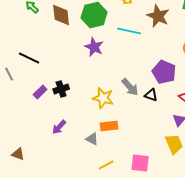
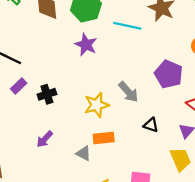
purple rectangle: (40, 92) -> (19, 86), moved
black triangle: (151, 95) -> (151, 125), moved
yellow star: (103, 98) -> (97, 105), turned -30

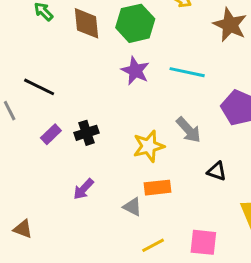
cyan line: (127, 26) -> (187, 72), moved
purple rectangle: (19, 86) -> (51, 134), moved

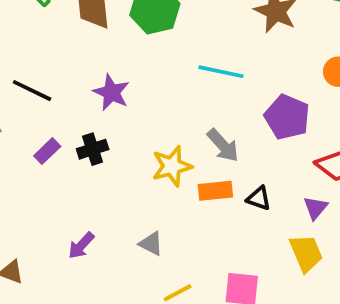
purple star: (135, 71) -> (111, 92), moved
orange rectangle: (157, 188) -> (215, 191), moved
purple arrow: (84, 189) -> (81, 246), moved

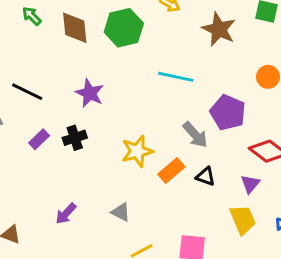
gray arrow: (223, 145) -> (195, 135), moved
orange rectangle: (215, 191) -> (171, 170), turned -35

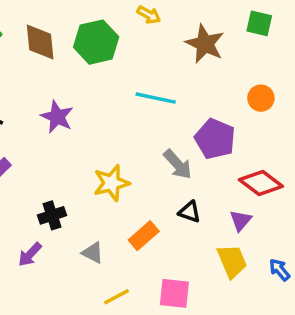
black cross: (75, 138) -> (52, 215), moved
orange rectangle: (171, 170) -> (144, 236), moved

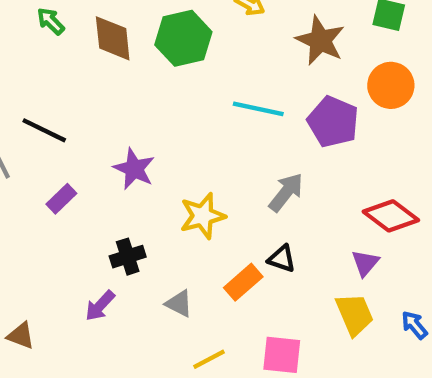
orange circle: (261, 98) -> (391, 85), moved, size x1.4
purple star: (57, 117) -> (134, 169), moved
purple pentagon: (215, 139) -> (333, 122), moved
gray arrow: (178, 164) -> (286, 192), turned -100
black triangle: (190, 212) -> (282, 259), moved

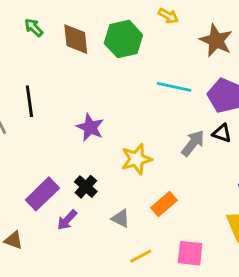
black line: (44, 130) -> (29, 101), turned 56
purple rectangle: (61, 199) -> (42, 194), moved, size x1.6
black cross: (128, 257) -> (86, 187), turned -30
black triangle: (282, 259) -> (222, 133), moved

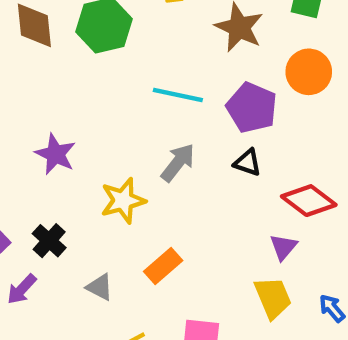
gray arrow: (193, 143) -> (178, 163), moved

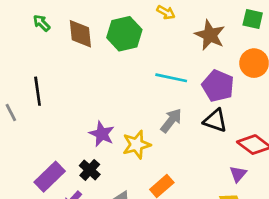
purple star: (55, 154) -> (102, 134), moved
black triangle: (248, 163) -> (215, 121), size x1.4

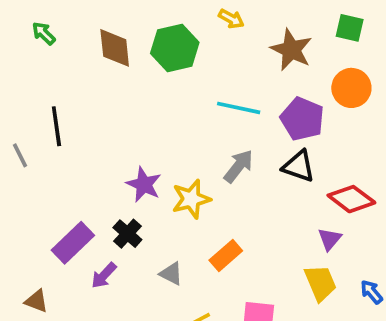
green arrow: (42, 23) -> (44, 33), moved

